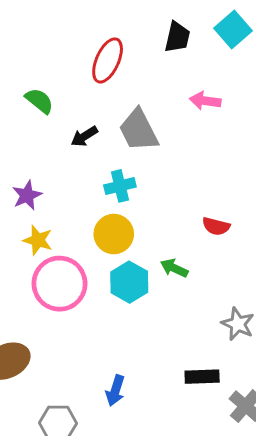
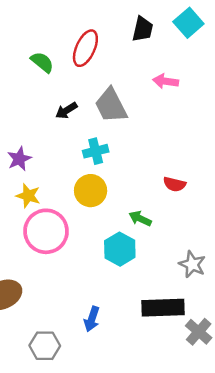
green semicircle: (39, 101) -> (42, 62), moved
cyan hexagon: (129, 282) -> (120, 249), moved
black rectangle: (202, 377) -> (163, 308), size x1.5

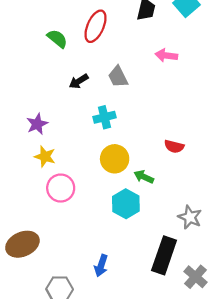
gray trapezoid: (111, 105) -> (118, 77), size x0.7
yellow circle: (91, 191) -> (115, 159), moved
pink circle: (46, 231) -> (61, 188), size x0.7
black rectangle: (163, 308) -> (164, 255), turned -69

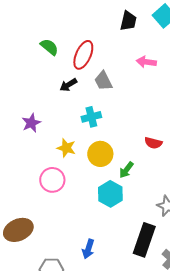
red ellipse: (95, 26) -> (83, 55), moved
yellow star: (45, 157) -> (66, 148), moved
green arrow: (144, 177) -> (126, 170), turned -78

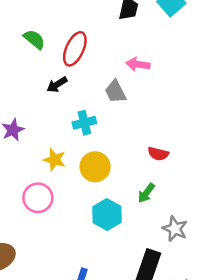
pink arrow: (146, 62) -> (138, 64), moved
gray trapezoid: (103, 81) -> (115, 92), moved
green arrow: (126, 170) -> (146, 193), moved

